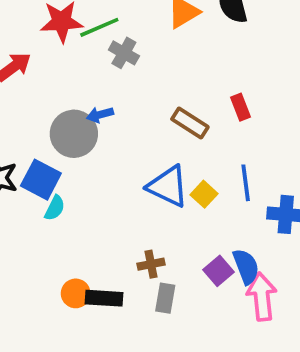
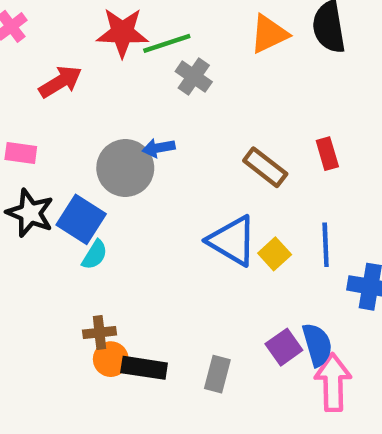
brown cross: (151, 264) -> (99, 333), moved

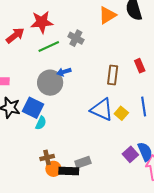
green line: (167, 43) -> (49, 46), moved
red arrow: (60, 82) -> (15, 35), moved
brown rectangle: (265, 167) -> (113, 75), turned 66
gray rectangle: (217, 374) -> (83, 162), moved, turned 63

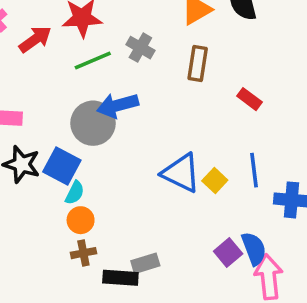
red rectangle: (140, 66) -> (250, 99), turned -32
blue arrow: (64, 72) -> (118, 105), size x1.6
brown rectangle: (113, 75) -> (198, 63), moved
orange circle: (53, 169) -> (81, 220), moved

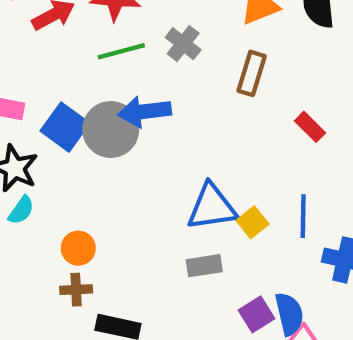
blue square: (62, 166) -> (65, 127), moved
blue triangle: (181, 173) -> (212, 207), turned -42
cyan semicircle: (75, 193) -> (21, 210), moved
gray rectangle: (145, 263) -> (204, 266), moved

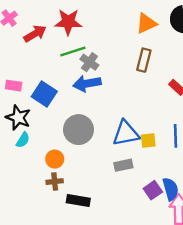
gray cross: (183, 44) -> (89, 62), moved
gray circle: (111, 130) -> (79, 130), moved
yellow square: (252, 222) -> (148, 140), turned 35

